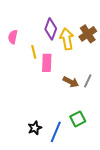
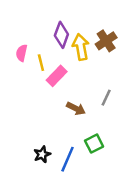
pink semicircle: (13, 37) -> (22, 53), moved
pink rectangle: (47, 63) -> (57, 76), turned 42
brown arrow: (71, 82) -> (76, 109), moved

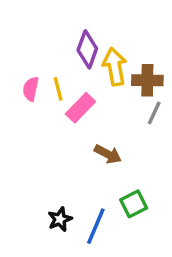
brown cross: (106, 41) -> (147, 80), moved, turned 35
pink semicircle: (22, 53) -> (31, 89), moved
gray line: (106, 98) -> (154, 113), moved

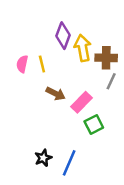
pink rectangle: (80, 108) -> (81, 102), moved
brown arrow: (108, 154) -> (56, 94), moved
green square: (134, 204) -> (94, 125), moved

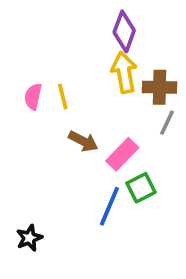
purple diamond: (63, 36) -> (124, 31), moved
black star: (43, 158) -> (29, 238), moved
blue line: (69, 163) -> (109, 206), moved

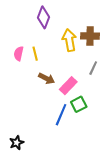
purple diamond: (124, 31) -> (43, 17), moved
brown cross: (160, 87) -> (90, 36), moved
black star: (29, 238) -> (17, 143), moved

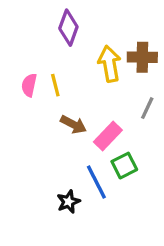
blue line: (61, 115) -> (96, 182), turned -50
black star: (17, 143) -> (68, 202), moved

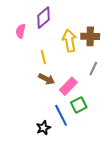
purple diamond: (68, 28) -> (43, 18), turned 30
pink semicircle: (29, 85) -> (21, 31), moved
yellow line: (55, 85) -> (43, 57), moved

